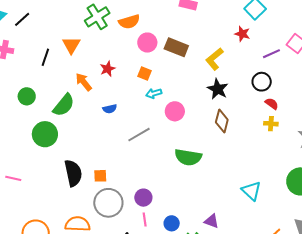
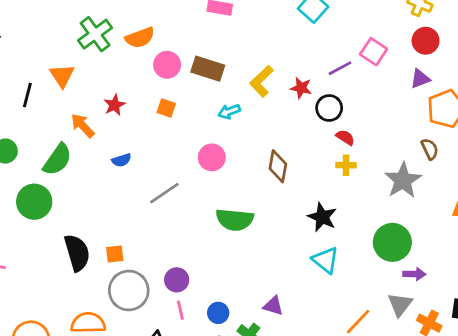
red star: (242, 34) -> (301, 88), moved
black star: (218, 89) -> (322, 217), moved
cyan arrow: (154, 93) -> (229, 112), moved

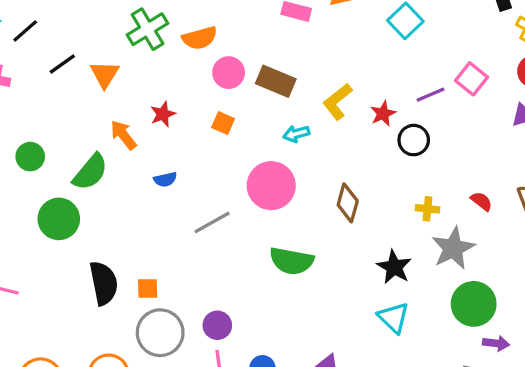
red star: (301, 88) -> (383, 114), turned 30
black line: (27, 95) -> (62, 64), moved, turned 35
red semicircle: (345, 137) -> (481, 201), moved
pink circle: (212, 157) -> (271, 186), size x1.5
gray star: (403, 180) -> (453, 248), moved

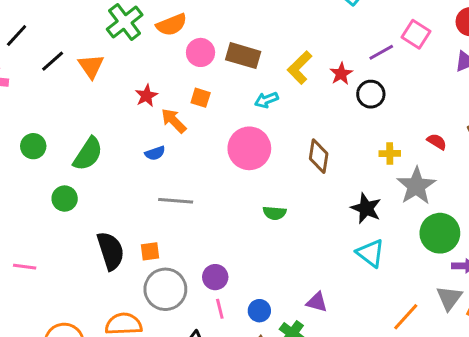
orange arrow: (123, 135) -> (174, 121), moved
green circle: (59, 219) -> (65, 199), size x0.7
gray line: (212, 222) -> (176, 201), moved, turned 40
green semicircle: (291, 261) -> (275, 213), size x0.6

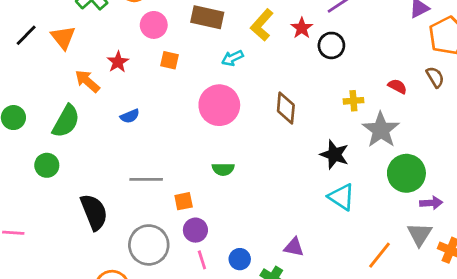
pink circle: (201, 52) -> (154, 25), moved
orange arrow: (174, 121) -> (87, 81), moved
gray line: (176, 201) -> (146, 179), moved
green semicircle: (275, 213) -> (223, 169), moved
orange square: (150, 251) -> (184, 201), moved

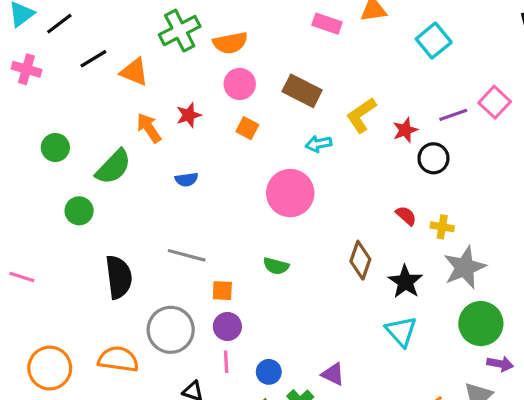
orange triangle: (63, 37) -> (134, 72), turned -44
red semicircle: (397, 86) -> (406, 216), moved
brown diamond: (286, 108) -> (360, 260), moved

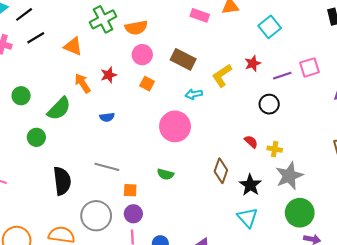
black line: (93, 59) -> (36, 38), moved
pink square: (495, 102) -> (309, 67), turned 30
red star: (405, 130) -> (253, 63), moved

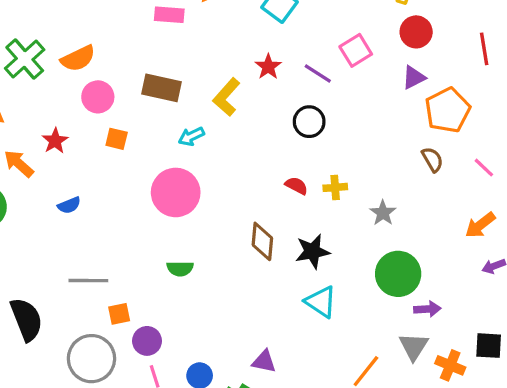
purple line: (282, 76) -> (318, 73), turned 66
gray star: (289, 176) -> (383, 213), moved, size x0.6
black star: (250, 185) -> (312, 251), turned -30
orange square: (130, 190) -> (119, 314), moved

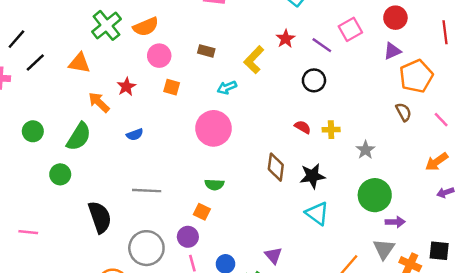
brown rectangle: (161, 88) -> (206, 51), size x0.6
orange square: (119, 314) -> (202, 212), moved, turned 35
purple triangle: (264, 361) -> (273, 255), turned 36

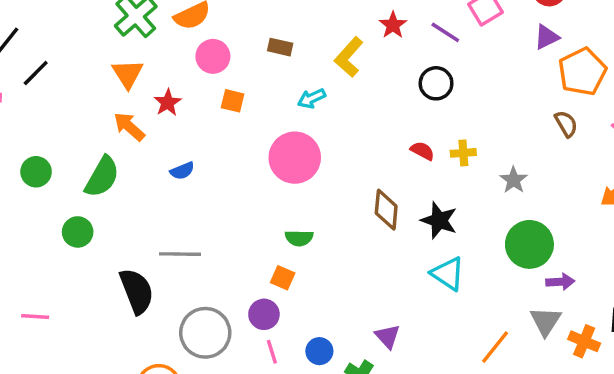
orange triangle: (79, 63) -> (128, 74), moved, turned 50
black star: (312, 176) -> (439, 220), turned 30
gray line: (147, 191) -> (180, 254), moved

